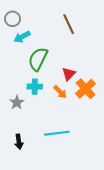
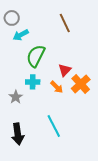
cyan line: (57, 133) -> (54, 126), turned 70
black arrow: (19, 142) -> (18, 134), size x1.5

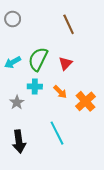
cyan arrow: (21, 35) -> (13, 62), moved
red triangle: (65, 70) -> (65, 63), moved
orange cross: (81, 84) -> (85, 101), moved

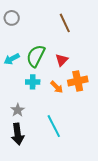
orange cross: (85, 101) -> (78, 81), moved, turned 30
gray star: (17, 102) -> (18, 110), moved

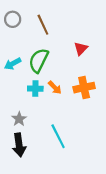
brown line: (65, 23) -> (43, 25), moved
red triangle: (62, 60) -> (81, 49), moved
orange arrow: (57, 87) -> (55, 88), moved

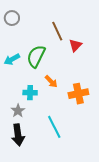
brown line: (43, 25) -> (57, 31), moved
orange cross: (84, 88) -> (78, 94), moved
cyan cross: (35, 89) -> (30, 93), moved

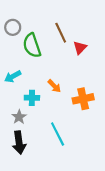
gray circle: (12, 18) -> (13, 27), moved
green semicircle: (36, 56) -> (32, 45), moved, turned -45
cyan arrow: (12, 59) -> (13, 76), moved

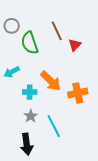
orange arrow: (54, 86) -> (51, 81), size x1.6
gray star: (19, 117) -> (31, 116), moved
black arrow: (19, 143) -> (27, 144), moved

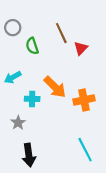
green semicircle: (30, 43) -> (32, 46), size x0.7
gray star: (31, 116) -> (18, 123), moved
cyan line: (54, 126) -> (85, 150), moved

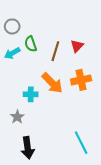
brown line: (61, 33) -> (55, 51), moved, turned 42
cyan arrow: (13, 77) -> (12, 53), moved
orange cross: (84, 100) -> (81, 80), moved

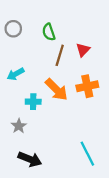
green semicircle: (31, 44) -> (49, 32), moved
cyan arrow: (12, 53) -> (15, 74), moved
black arrow: (28, 148) -> (30, 159), turned -60

